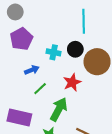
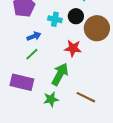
red star: (72, 82) -> (73, 48), turned 30
green line: (40, 89) -> (32, 54), moved

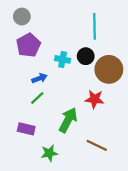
red star: (73, 48) -> (95, 99), moved
purple rectangle: (22, 82) -> (26, 129), size x0.7
green star: (51, 99) -> (49, 153), moved

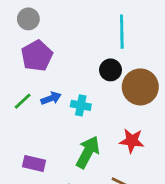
cyan cross: (63, 59) -> (81, 105), moved
green line: (37, 98) -> (23, 101), moved
red star: (95, 99) -> (132, 141), moved

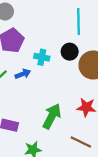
cyan cross: (81, 105) -> (42, 57), moved

